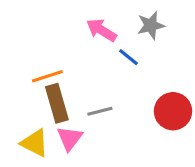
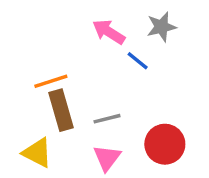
red circle: (173, 111) -> (165, 144), moved
pink triangle: (70, 138) -> (107, 158), moved

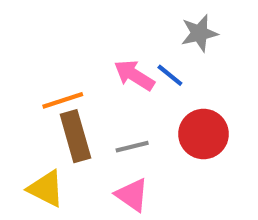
pink arrow: (109, 32) -> (134, 75), moved
red circle: (165, 144) -> (204, 134), moved
pink triangle: (107, 158) -> (132, 195), turned -32

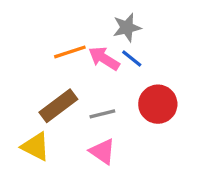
gray star: (199, 33) -> (127, 28), moved
orange line: (63, 100) -> (70, 52), moved
brown rectangle: (75, 136) -> (58, 106), turned 69

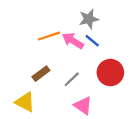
brown rectangle: (58, 106) -> (41, 74), size x0.7
gray line: (102, 114) -> (72, 79), turned -30
pink triangle: (102, 151) -> (83, 106), moved

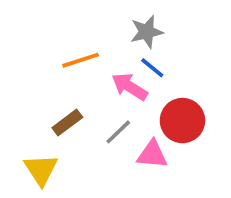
pink arrow: (73, 41) -> (130, 87), moved
yellow triangle: (25, 102) -> (41, 170), turned 30
pink triangle: (83, 106) -> (152, 155), moved, turned -30

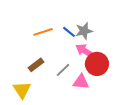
gray star: (147, 32) -> (84, 31), moved
blue line: (152, 68) -> (69, 32), moved
pink arrow: (130, 87) -> (85, 51), moved

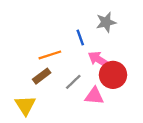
gray star: (84, 31) -> (106, 22), moved
orange line: (43, 32) -> (50, 55), moved
blue line: (69, 32) -> (80, 37), turned 32

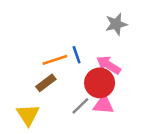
blue line: (80, 37) -> (77, 55), moved
red circle: (113, 75) -> (100, 83), moved
gray line: (73, 82) -> (80, 106), moved

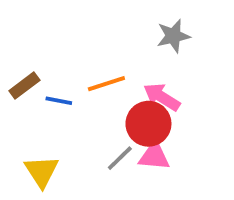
blue line: (77, 55) -> (59, 101), moved, turned -60
orange line: (55, 60) -> (106, 84), moved
brown rectangle: (46, 83) -> (24, 86), moved

